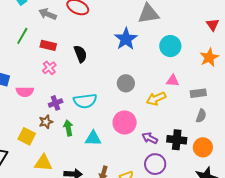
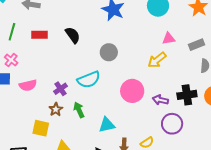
pink cross: (49, 68) -> (11, 60), moved
gray circle: (126, 83) -> (109, 52), moved
cyan triangle: (93, 138) -> (107, 125), moved

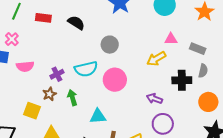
black semicircle: (73, 35) -> (76, 23), turned -30
gray rectangle: (196, 45) -> (198, 49), turned 35
pink circle: (132, 91) -> (115, 80), moved
black cross: (187, 95) -> (182, 80), moved

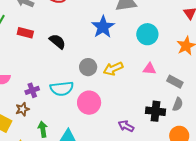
yellow arrow: (156, 59) -> (113, 69), moved
green arrow: (72, 98) -> (43, 129), moved

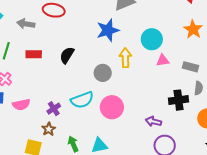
blue star: (103, 27) -> (108, 30), turned 30
cyan circle: (147, 34) -> (152, 39), moved
black semicircle: (57, 41) -> (67, 55), turned -84
yellow arrow: (113, 69) -> (125, 58), moved, turned 126

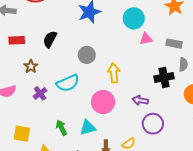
yellow arrow: (125, 58) -> (114, 73), moved
pink circle: (112, 107) -> (103, 102), moved
brown star: (49, 129) -> (31, 66), moved

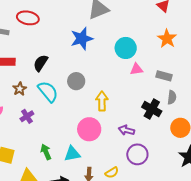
black cross: (164, 77) -> (152, 109), turned 36
cyan semicircle: (68, 83) -> (48, 92), moved, turned -110

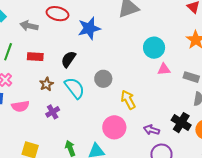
blue star: (82, 39) -> (89, 28), moved
yellow arrow: (102, 101) -> (128, 100), turned -30
black cross: (152, 109) -> (181, 123), moved

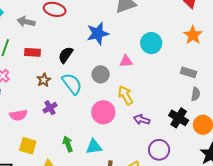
blue star: (89, 28) -> (98, 33), moved
pink triangle: (164, 69) -> (126, 61), moved
pink semicircle: (20, 106) -> (18, 115), moved
pink circle: (114, 127) -> (103, 112), moved
purple arrow: (151, 130) -> (142, 120), moved

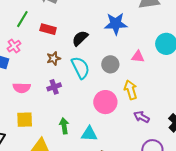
yellow square: (28, 146) -> (25, 120), turned -30

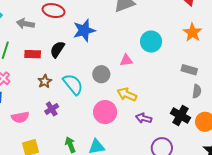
blue star: (116, 24) -> (84, 30), moved
black semicircle: (80, 38) -> (57, 49), moved
yellow arrow: (131, 90) -> (127, 94), turned -36

